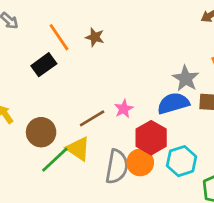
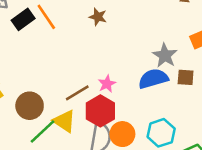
brown star: (95, 37) -> (98, 17), moved
black rectangle: (44, 65) -> (23, 19), moved
red hexagon: (151, 138) -> (100, 111), moved

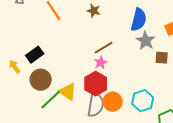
black rectangle: (23, 19) -> (35, 55), moved
blue semicircle: (153, 79) -> (139, 20), moved, turned 120
brown line: (77, 93) -> (104, 48), moved

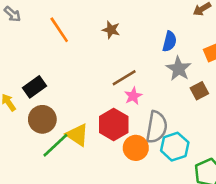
blue semicircle: (139, 20) -> (170, 41), size x0.7
brown square: (162, 58) -> (199, 91), turned -32
pink star: (101, 63) -> (133, 96), moved
gray semicircle: (96, 105) -> (157, 127), moved

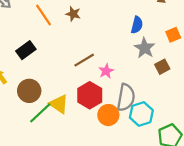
brown star: (111, 30) -> (73, 14), moved
brown line: (124, 78) -> (84, 60), moved
black rectangle: (35, 87) -> (26, 50), moved

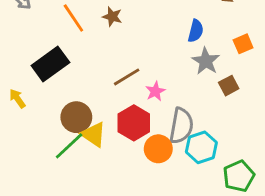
black rectangle: (26, 50) -> (50, 64), size x1.4
brown circle: (29, 91) -> (76, 117), moved

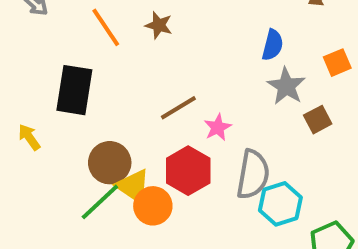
black rectangle: (50, 64) -> (74, 90), turned -45
orange circle: (158, 149) -> (153, 206), moved

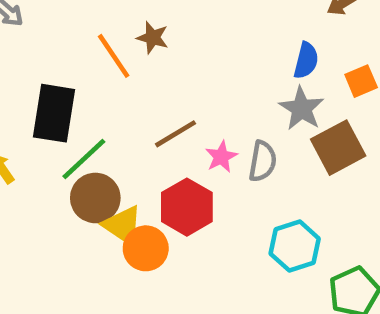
orange line: (106, 27) -> (114, 56), moved
blue semicircle: (273, 45) -> (306, 60), moved
brown square: (318, 120) -> (338, 148), size x1.6
gray semicircle: (253, 174) -> (263, 161), moved, size x0.7
green line: (100, 202) -> (84, 159), moved

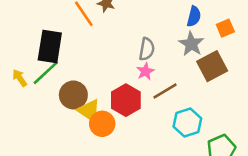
brown line: (175, 134) -> (165, 91), moved
green line: (84, 159) -> (46, 73), moved
gray semicircle: (263, 161) -> (147, 49), moved

